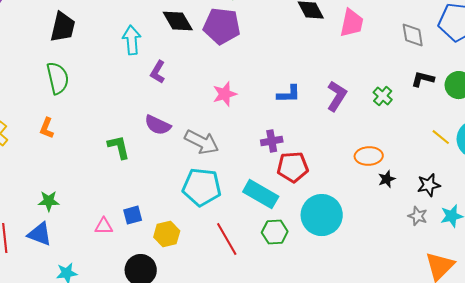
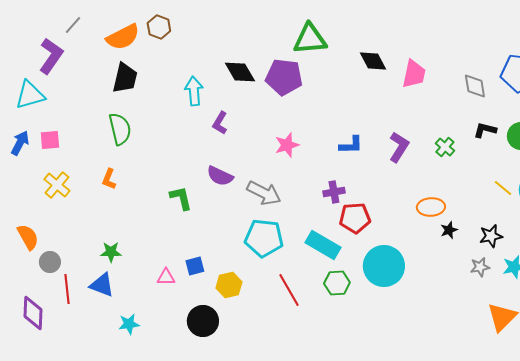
gray star: (418, 216) -> (480, 267), turned -30

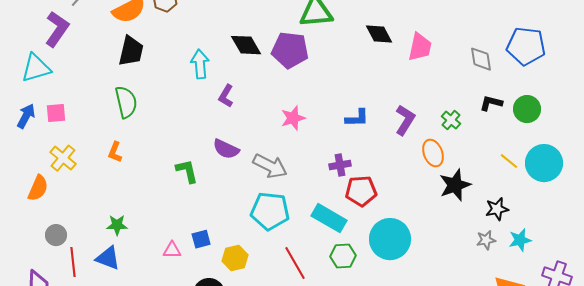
orange ellipse: (431, 207) -> (433, 153), moved, turned 72
black star: (449, 230) -> (455, 185), moved, size x1.8
orange semicircle: (28, 237) -> (38, 188), moved, turned 52

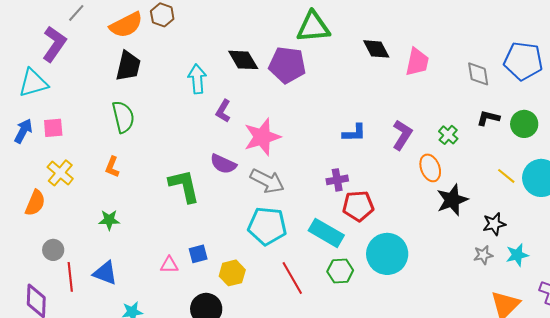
pink star: (293, 118) -> (262, 137), moved, size x1.5
green L-shape: (187, 171) -> (184, 186), size x1.4
green star: (117, 225) -> (109, 220), moved

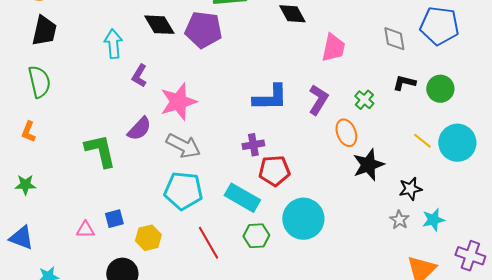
pink trapezoid: (417, 62) -> (333, 48), moved
blue L-shape: (354, 133) -> (270, 98), size x1.5
purple semicircle: (223, 164) -> (139, 129), turned -72
gray star: (483, 255) -> (399, 220), turned -30

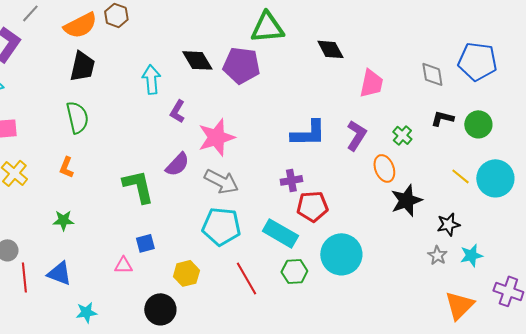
blue square: (114, 219) -> (145, 243), moved

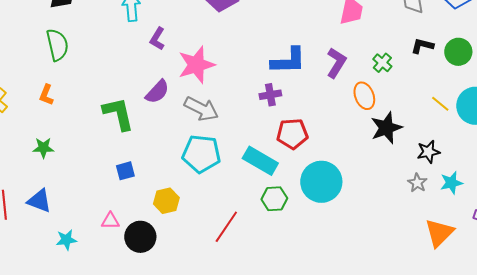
purple cross: (291, 180) -> (270, 95), moved
pink triangle: (123, 265) -> (110, 221), moved
red line: (246, 278) -> (226, 227), moved, turned 64

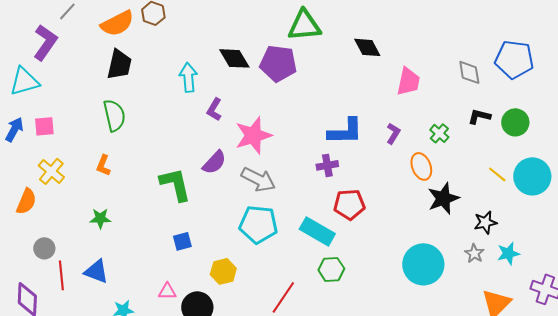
purple L-shape: (336, 63) -> (393, 133), size x0.7
cyan circle: (321, 182) -> (423, 264), moved

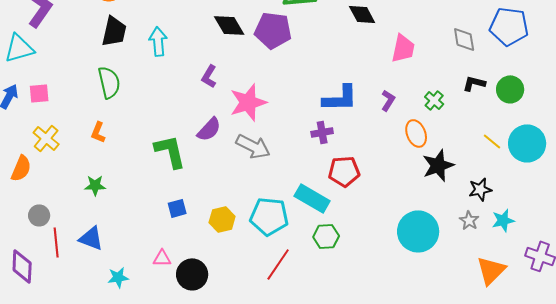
cyan arrow: (188, 77) -> (158, 41), moved
cyan pentagon: (258, 224) -> (269, 216), moved
yellow hexagon: (223, 271) -> (222, 219), moved

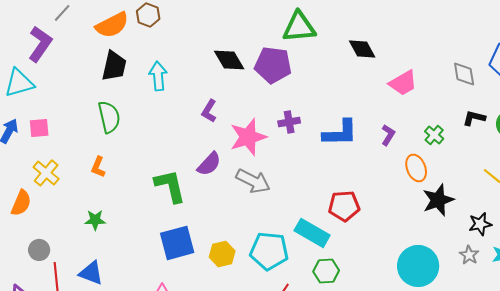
pink trapezoid: (403, 48) -> (403, 83), turned 48
purple cross: (322, 132) -> (289, 122), moved
blue square: (177, 208) -> (177, 243), size x1.8

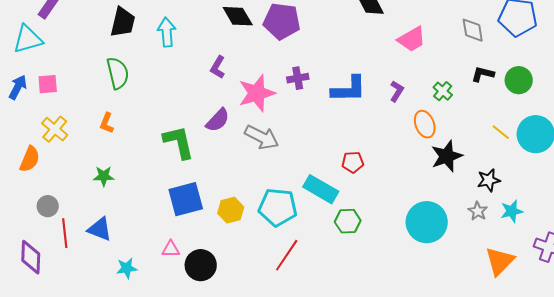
red pentagon: (344, 206) -> (353, 162), size x0.7
green hexagon: (326, 271) -> (348, 221), moved

